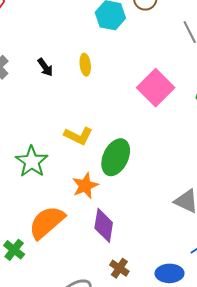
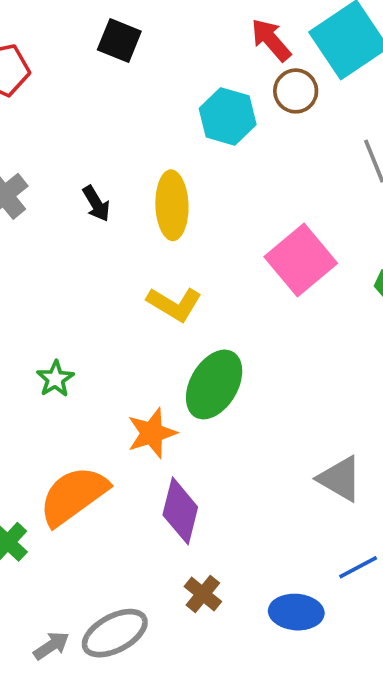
yellow ellipse: (85, 65) -> (172, 205), size x1.6
yellow L-shape: (78, 136) -> (174, 304), moved
green star: (32, 162) -> (55, 379), size x0.6

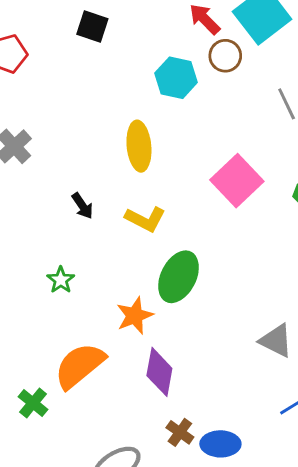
black arrow: (96, 204) -> (82, 206), moved
blue ellipse: (296, 612) -> (220, 444), moved

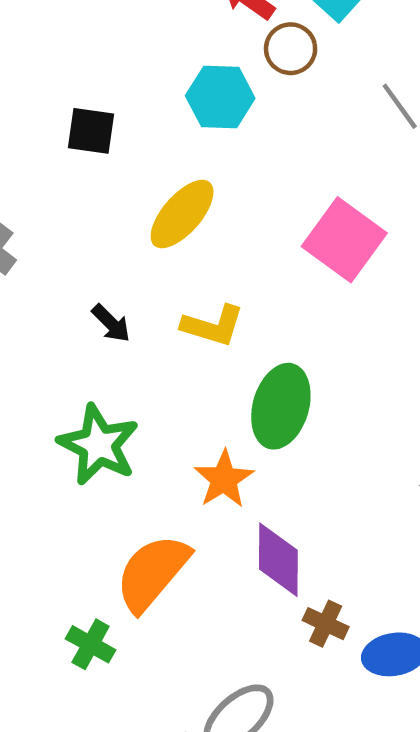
black square: (92, 27) -> (91, 131), moved
yellow ellipse: (139, 146) -> (182, 214), turned 57
green star: (61, 280) -> (98, 445), size x1.8
brown cross: (180, 432) -> (326, 624), moved

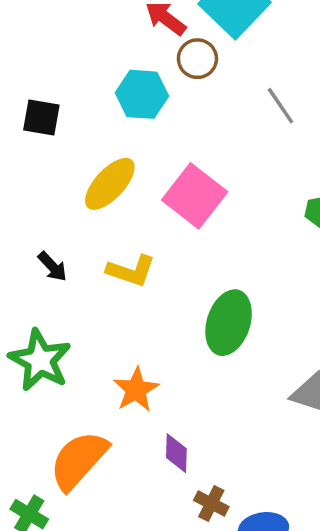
pink square: (344, 240) -> (195, 196), moved
green ellipse: (281, 406) -> (229, 323), moved
purple diamond: (278, 560) -> (176, 453), size x0.7

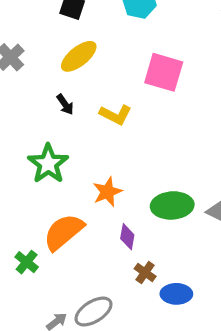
yellow ellipse: (110, 184) -> (79, 56), moved
pink square: (195, 196) -> (164, 72), turned -30
green ellipse: (229, 323) -> (172, 205), moved, turned 60

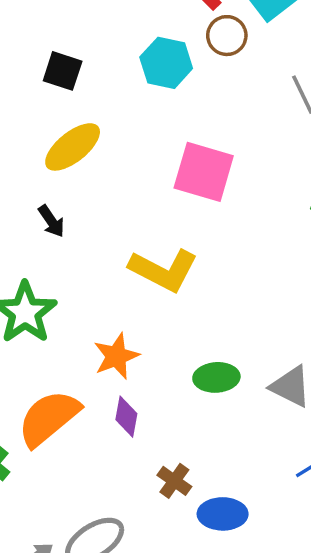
yellow L-shape: (115, 115) -> (163, 270), moved, size x1.4
green ellipse: (172, 205) -> (216, 377), size x0.7
purple diamond: (127, 237) -> (126, 417), moved

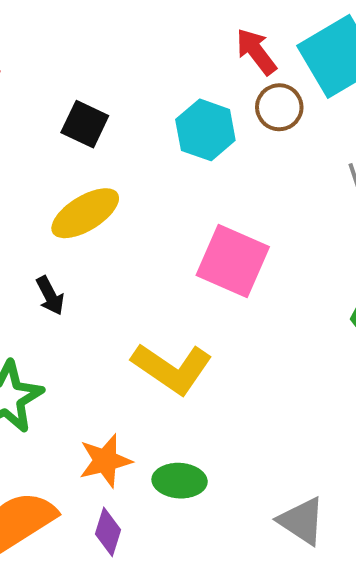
green ellipse: (216, 377) -> (180, 481), moved

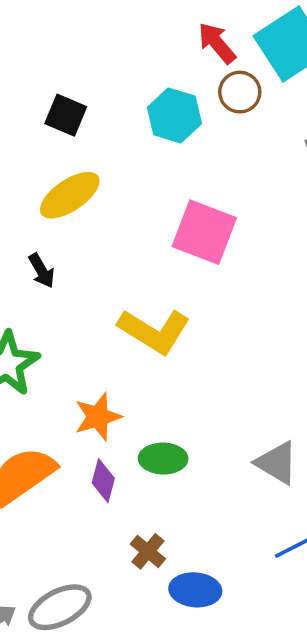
green ellipse: (180, 481) -> (163, 459), moved

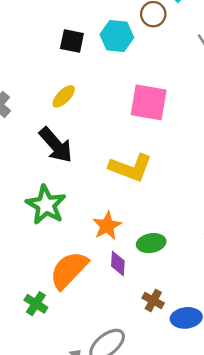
black square: (66, 115) -> (72, 41), moved
yellow ellipse: (70, 195) -> (64, 96), size x0.7
black arrow: (42, 271) -> (56, 145), size x1.8

